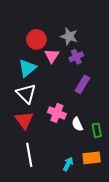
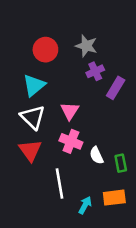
pink triangle: (52, 56) -> (70, 111), moved
purple rectangle: (82, 84) -> (116, 88), moved
white line: (29, 155) -> (59, 183), moved

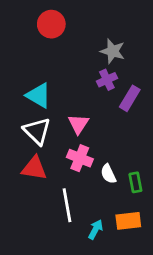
gray star: (86, 46) -> (113, 51), moved
red circle: (45, 50) -> (51, 24), moved
cyan triangle: (34, 85) -> (38, 95), turned -50
red triangle: (30, 150) -> (34, 168), turned -45

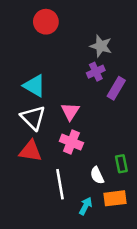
white semicircle: (108, 174) -> (97, 175), moved

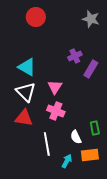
gray star: (101, 46) -> (91, 19), moved

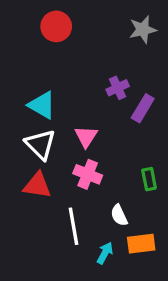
gray star: (91, 19) -> (143, 30), turned -30
green rectangle: (95, 128) -> (149, 179), moved

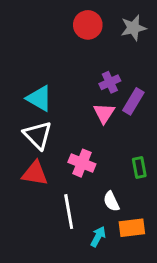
red circle: (56, 26) -> (88, 25), moved
pink triangle: (86, 137) -> (104, 113), moved

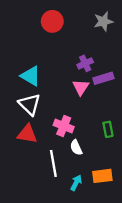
red circle: (88, 25) -> (52, 21), moved
purple rectangle: (133, 101) -> (103, 78), turned 42
white semicircle: (111, 201) -> (76, 148), moved

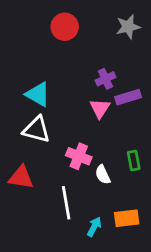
white triangle: (30, 104) -> (37, 130), turned -30
red triangle: (27, 134) -> (21, 177), moved
white semicircle: (76, 148) -> (103, 175), moved

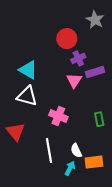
red circle: (65, 27) -> (67, 39), moved
gray star: (128, 27) -> (95, 20), turned -30
white semicircle: (103, 175) -> (76, 151), moved
red triangle: (21, 177) -> (16, 132), turned 42

